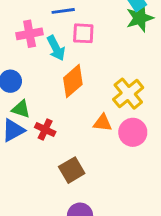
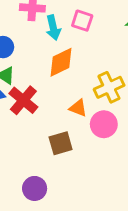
red cross: (45, 130) -> (23, 100), size x1.5
brown square: (72, 170) -> (61, 143), moved

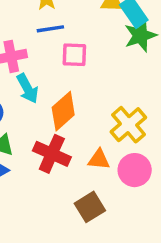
cyan arrow: (53, 28) -> (28, 89), moved
red cross: (23, 100) -> (52, 154), moved

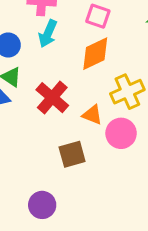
cyan arrow: (28, 89) -> (48, 34), turned 36
orange diamond: (63, 111) -> (95, 54), moved

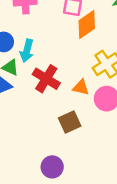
cyan arrow: (48, 34) -> (27, 51), moved
orange diamond: (95, 54) -> (87, 25), moved

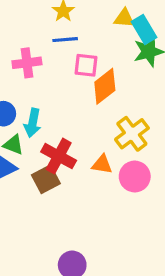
brown square: (70, 122) -> (46, 179), moved

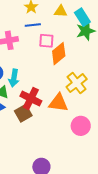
yellow triangle: (124, 18) -> (61, 11), moved
orange triangle: (102, 164) -> (58, 103), size x1.5
pink circle: (135, 176) -> (81, 126), moved

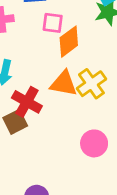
orange triangle: (58, 103) -> (64, 84), moved

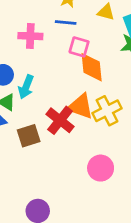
orange diamond: (69, 42) -> (92, 67), turned -68
red cross: (27, 102) -> (60, 120), moved

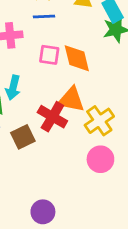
pink square: (79, 47) -> (49, 55), moved
yellow cross: (107, 111) -> (99, 121), moved

